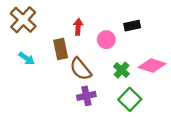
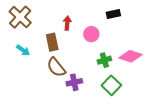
black rectangle: (132, 26) -> (113, 14), moved
brown semicircle: (81, 69) -> (56, 67), moved
green cross: (122, 70) -> (104, 60), turned 32

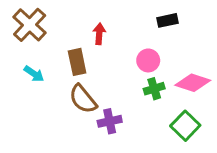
pink circle: (91, 34) -> (148, 60), moved
green square: (111, 85) -> (185, 126), moved

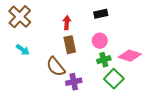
black rectangle: (167, 20) -> (101, 14), moved
brown rectangle: (77, 62) -> (70, 45), moved
green square: (185, 126) -> (114, 79), moved

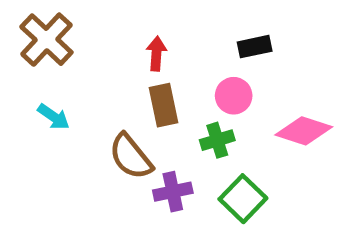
black rectangle: (101, 14) -> (255, 47), moved
green cross: (104, 60) -> (217, 140), moved
green square: (114, 79) -> (243, 199), moved

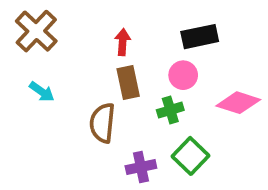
black rectangle: (255, 47) -> (200, 37), size x1.4
brown semicircle: (131, 157) -> (102, 123), turned 45
purple cross: (173, 192) -> (141, 167), moved

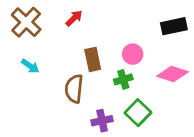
black rectangle: (200, 37) -> (174, 26), moved
red arrow: (123, 42) -> (74, 18), moved, turned 42

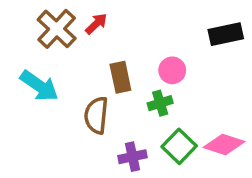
brown cross: (26, 22) -> (57, 29), moved
cyan arrow: (30, 66) -> (39, 86), size x1.6
pink diamond: (173, 74) -> (224, 145), moved

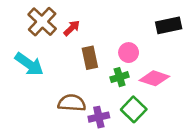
red arrow: (96, 24) -> (72, 28), moved
brown semicircle: (96, 115) -> (72, 103), moved, turned 88
pink diamond: (224, 145) -> (154, 78), moved

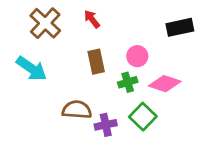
red arrow: (72, 28) -> (92, 19), moved, turned -84

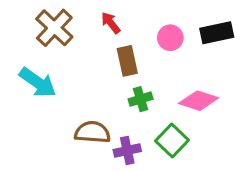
pink circle: (137, 56) -> (170, 38), moved
brown rectangle: (96, 62) -> (127, 61), moved
green cross: (128, 82) -> (141, 99), moved

